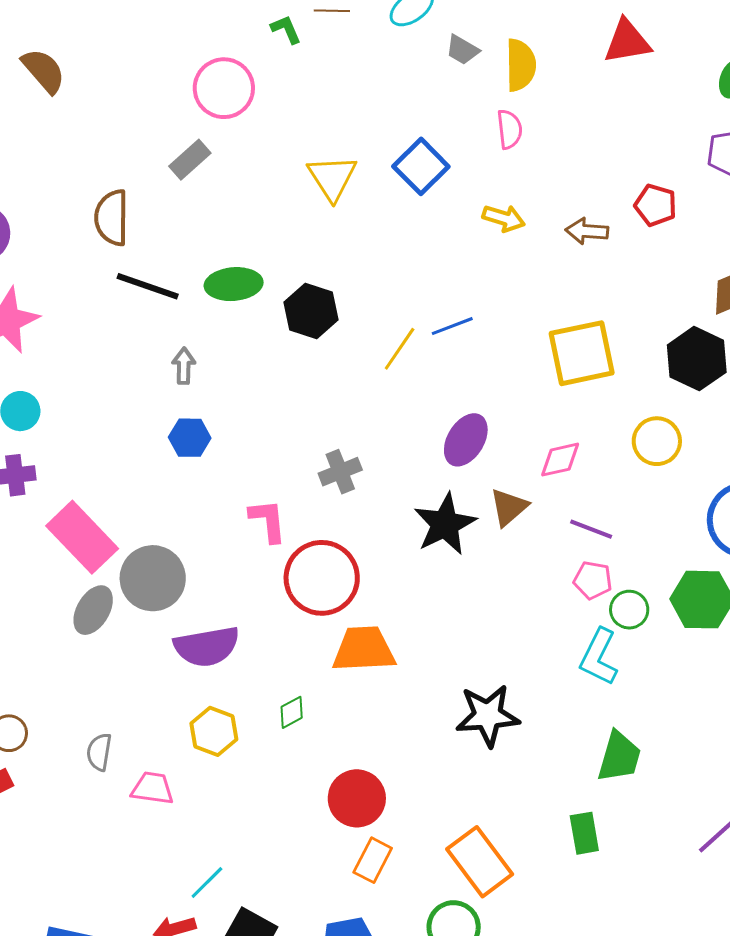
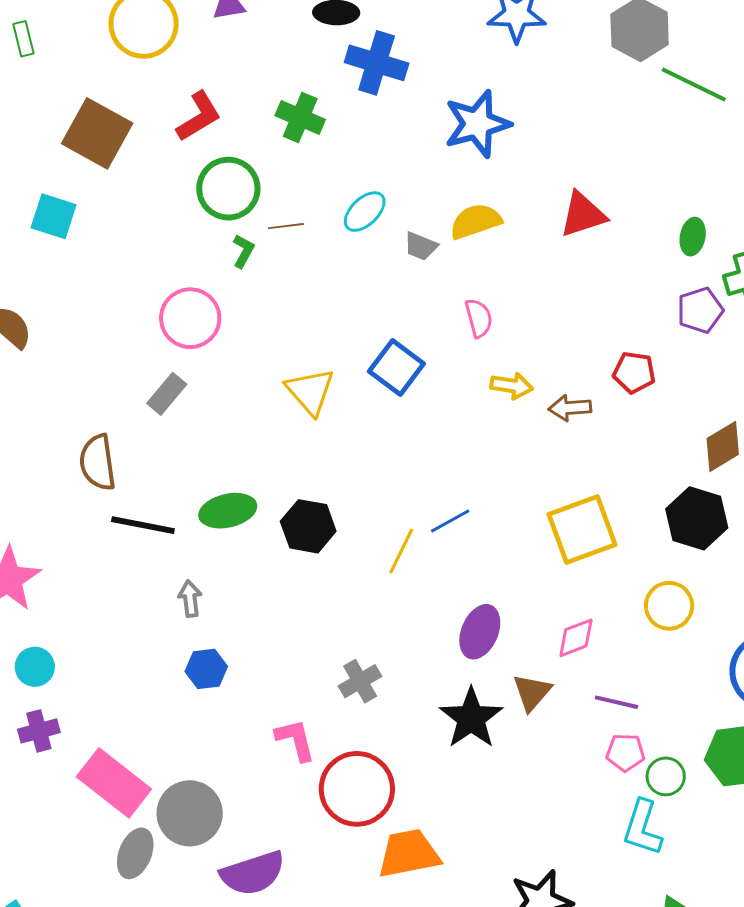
green L-shape: (286, 29) -> (243, 251), turned 60
yellow semicircle: (521, 65) -> (476, 221), moved, turned -100
yellow arrow: (504, 218) -> (512, 386), moved

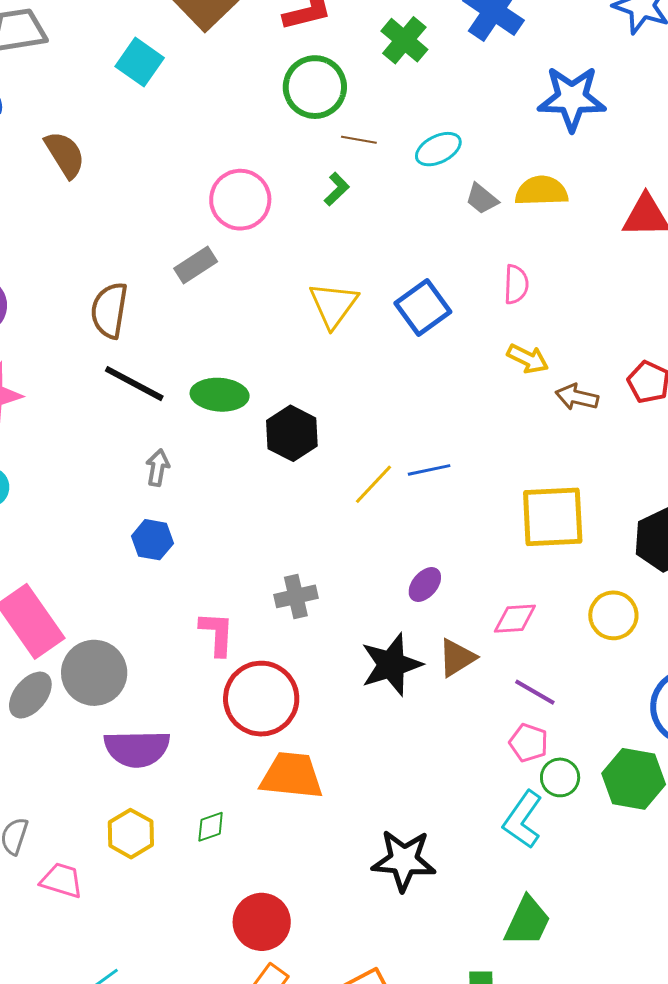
green L-shape: (243, 251) -> (337, 189), moved
purple ellipse: (480, 632) -> (425, 585), size x0.7

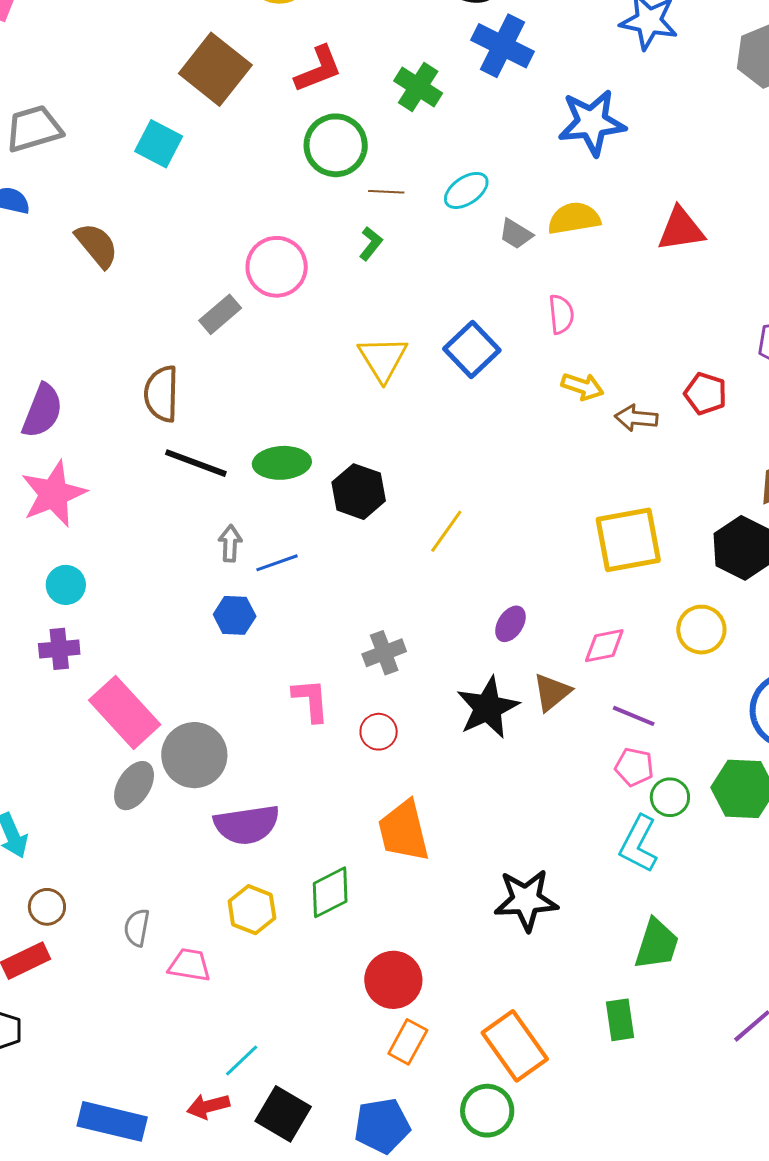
gray rectangle: (196, 265) -> (220, 314), moved
blue line: (429, 470) -> (277, 563), moved
red circle: (261, 699) -> (379, 732), moved, size x0.5
orange trapezoid: (292, 776) -> (404, 831), turned -102
green diamond: (211, 827) -> (330, 892), size x1.6

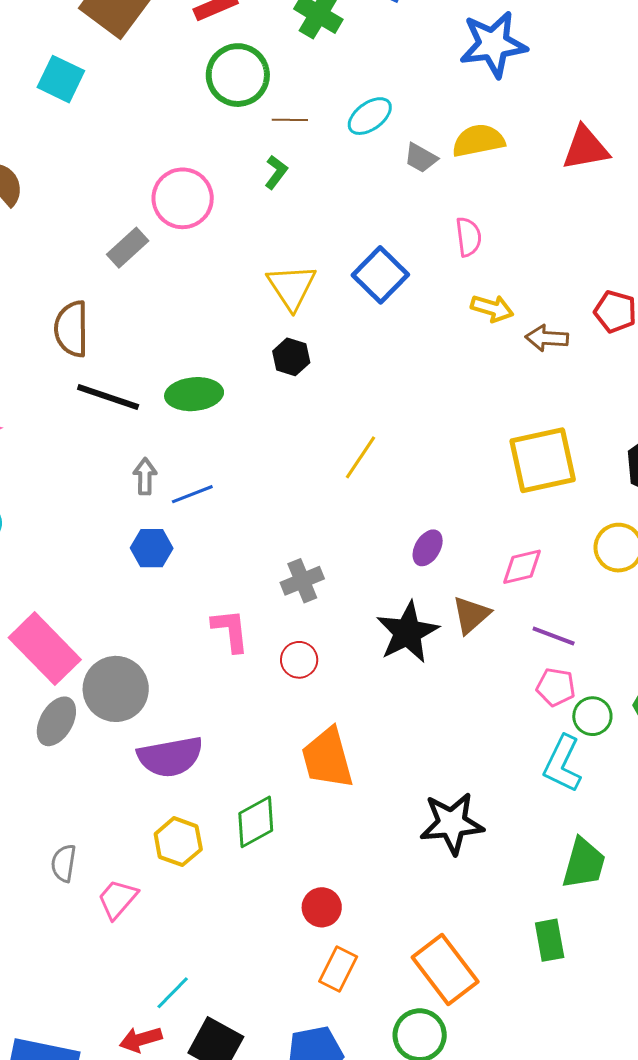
black hexagon: (359, 492) -> (291, 357), moved, size x0.7
pink trapezoid: (189, 965) -> (117, 899), turned -57
red circle: (393, 980) -> (322, 907), size x0.7

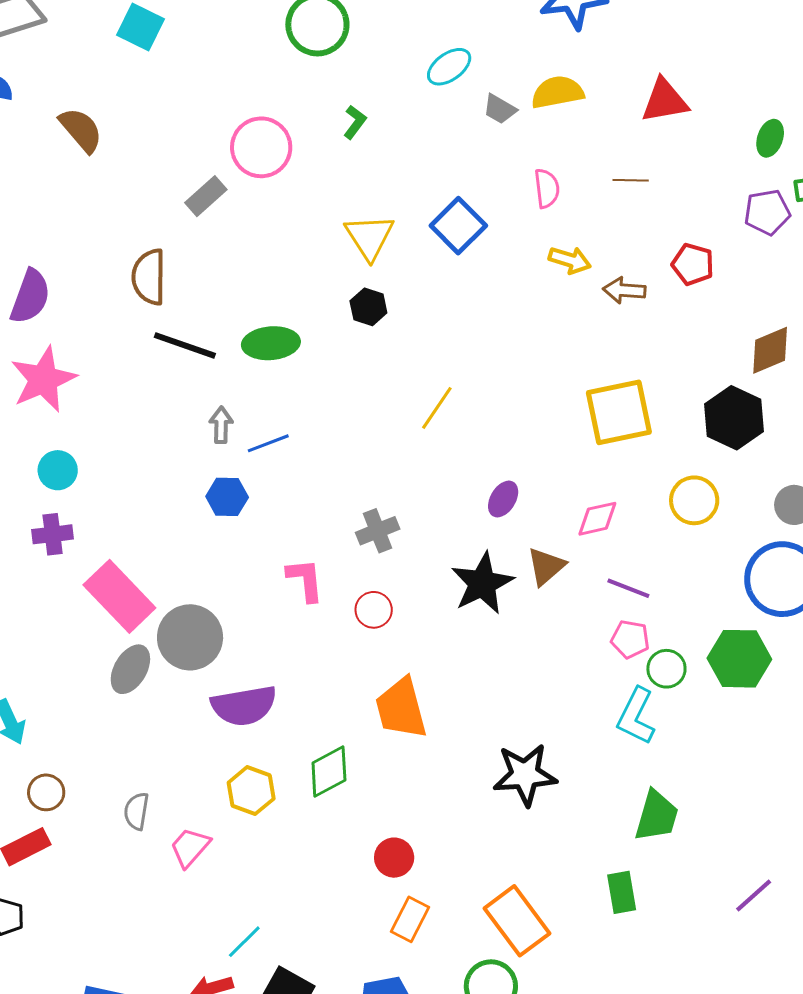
brown line: (290, 120) -> (631, 180), moved

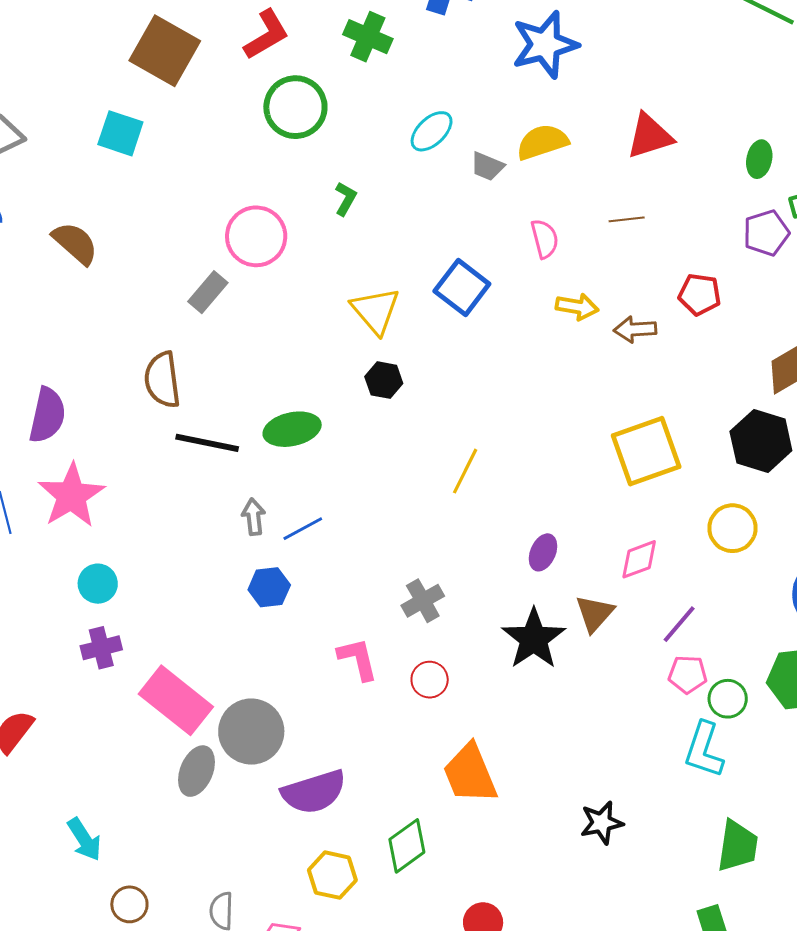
purple line: (628, 588) -> (679, 624), turned -63
black star: (525, 775) -> (602, 823), size x0.7

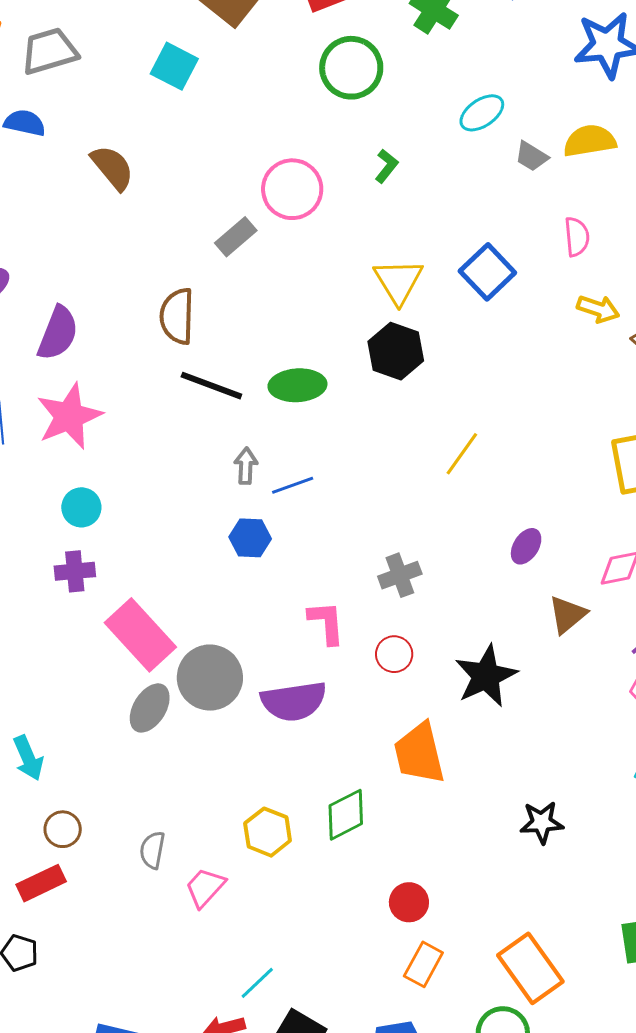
black hexagon: (384, 380) -> (396, 351), size x1.5
black star: (534, 639) -> (486, 676), moved
purple semicircle: (314, 792) -> (294, 701), moved

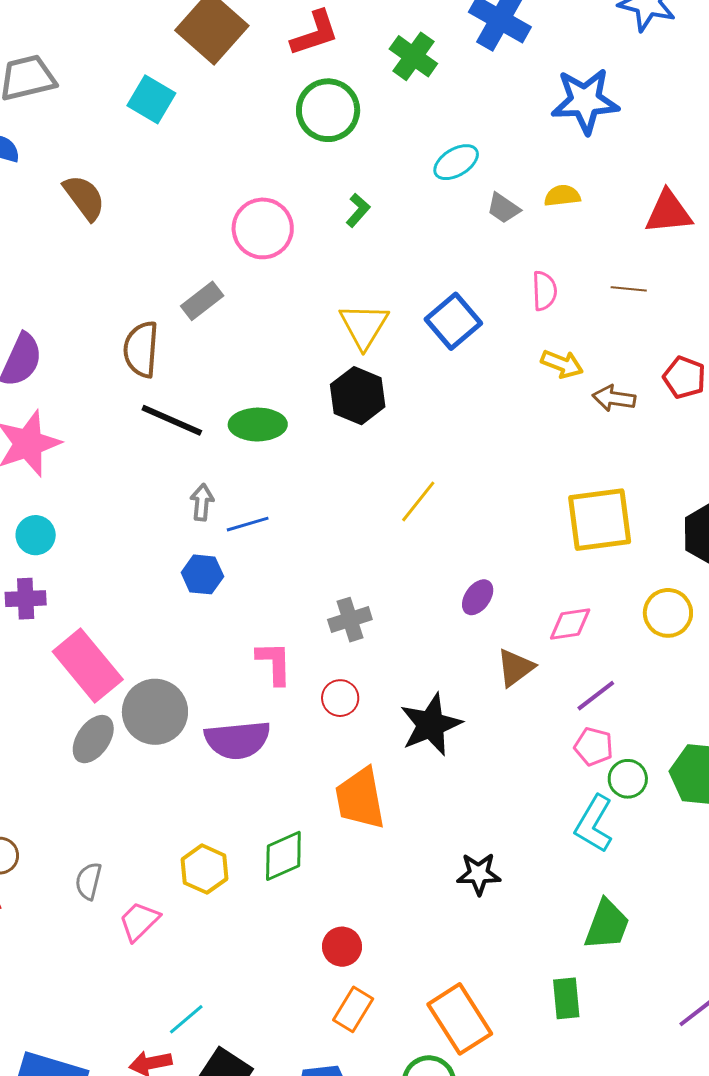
yellow semicircle: (590, 141) -> (562, 196), size x0.7
gray rectangle: (236, 237) -> (202, 301), moved

